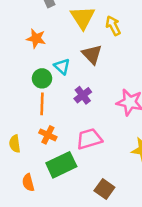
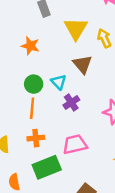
cyan triangle: (62, 67) -> (59, 82), moved
orange cross: (48, 135) -> (36, 138), turned -35

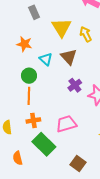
cyan triangle: (59, 82) -> (46, 59), moved
purple cross: (71, 103) -> (75, 85), moved
green rectangle: (47, 167) -> (44, 144), turned 70

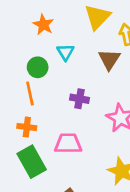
brown triangle: (69, 57) -> (109, 59), moved
purple cross: (75, 85) -> (80, 99), moved, turned 32
orange line: (29, 96) -> (30, 93), turned -30

